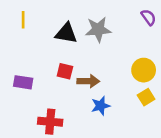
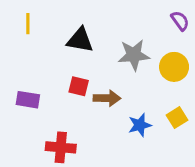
gray star: (98, 29) -> (134, 55), moved
yellow circle: (144, 70) -> (174, 67), moved
blue star: (101, 106) -> (140, 125), moved

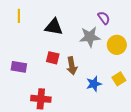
purple semicircle: (180, 21) -> (104, 18), moved
brown arrow: (107, 98) -> (72, 66), turned 78

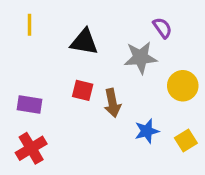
yellow circle: (117, 45) -> (183, 86), moved
yellow square: (119, 79) -> (186, 140), moved
red cross: (41, 99) -> (31, 148), moved, turned -36

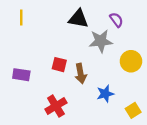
black triangle: (84, 42) -> (78, 19), moved
yellow square: (186, 140) -> (133, 110), moved
red cross: (31, 148) -> (56, 106), moved

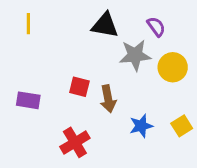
yellow circle: (131, 61) -> (173, 67), moved
yellow square: (133, 110) -> (182, 126), moved

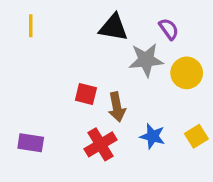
purple rectangle: (28, 100) -> (31, 143), moved
blue star: (141, 126) -> (153, 136), turned 30
red cross: (75, 142) -> (101, 144), moved

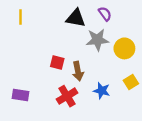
purple semicircle: (169, 29) -> (105, 14), moved
yellow square: (196, 136) -> (131, 82), moved

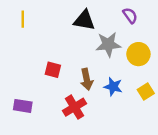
purple semicircle: (105, 14) -> (130, 15), moved
red square: (57, 63) -> (53, 70), moved
blue star: (102, 91) -> (113, 87), moved

